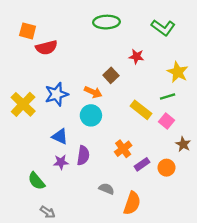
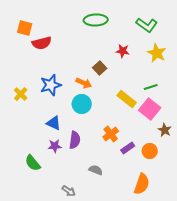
yellow star: (178, 72) -> (157, 53), moved
yellow cross: (23, 104) -> (21, 94), size x0.6
pink square: (166, 121) -> (150, 109), size x1.5
orange semicircle: (132, 203) -> (142, 184), moved
gray arrow: (48, 212) -> (69, 191), moved

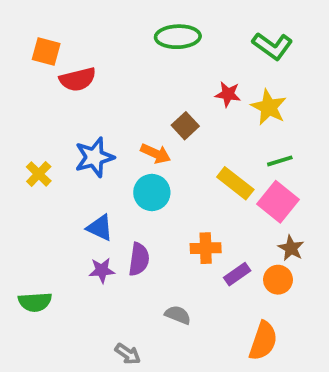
yellow star: (157, 53) -> (269, 107), moved
brown star: (165, 130) -> (291, 248), moved
orange cross: (111, 134) -> (206, 248), turned 35
green semicircle: (33, 163) -> (35, 302), moved, turned -54

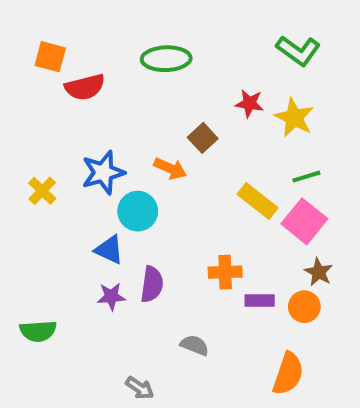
green ellipse: (178, 37) -> (166, 59), moved
cyan circle: (152, 192) -> (138, 211), moved
purple rectangle: (237, 274) -> (260, 301), turned 35

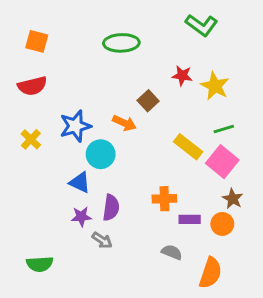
green L-shape: (298, 51) -> (202, 25), moved
red semicircle: (85, 87) -> (32, 86), moved
green semicircle: (38, 331) -> (40, 264), moved
gray semicircle: (195, 345) -> (172, 252), moved
gray arrow: (140, 388) -> (102, 240), moved

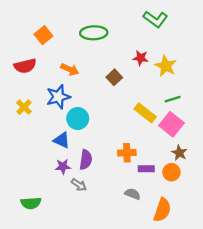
orange square: (37, 41) -> (43, 35), moved, turned 36
orange arrow: (124, 123) -> (70, 69), moved

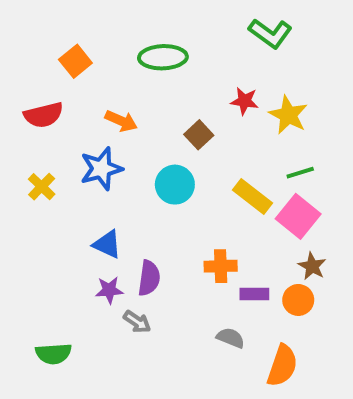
cyan circle: (78, 118) -> (175, 185), moved

